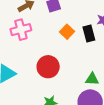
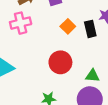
red circle: (48, 67) -> (60, 62), moved

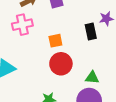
orange square: (68, 26) -> (55, 41), moved, turned 32

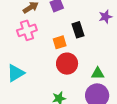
black rectangle: (91, 31) -> (78, 30), moved

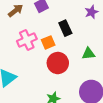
pink cross: (27, 30) -> (27, 40), moved
green triangle: (98, 73) -> (88, 54), moved

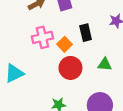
orange square: (48, 42) -> (65, 44), turned -32

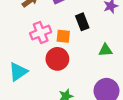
orange square: (65, 44) -> (63, 36), turned -32
red circle: (70, 68) -> (57, 59), moved

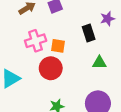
black rectangle: (82, 22) -> (89, 33), moved

